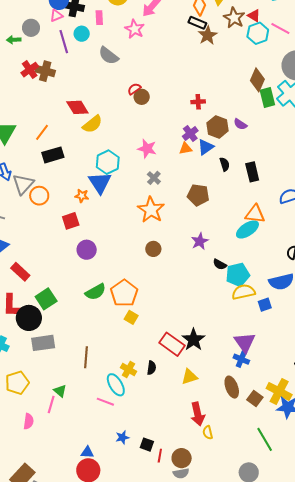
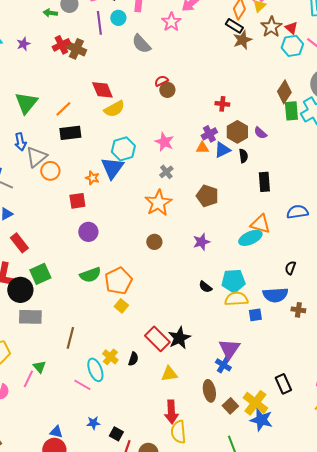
black semicircle: (225, 164) -> (243, 156), moved
black semicircle: (220, 264) -> (205, 287), moved
yellow semicircle: (208, 433) -> (178, 432), size x1.6

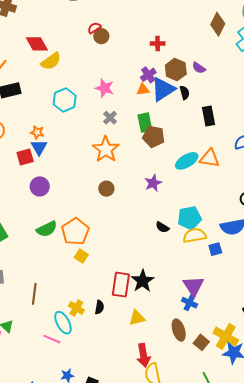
green rectangle: (291, 111) -> (145, 123), moved
blue triangle: (222, 150) -> (163, 89), size x1.5
blue triangle: (112, 168) -> (39, 147), moved, size x0.7
cyan ellipse: (250, 238) -> (187, 161), moved
red rectangle: (157, 339) -> (121, 285), turned 60

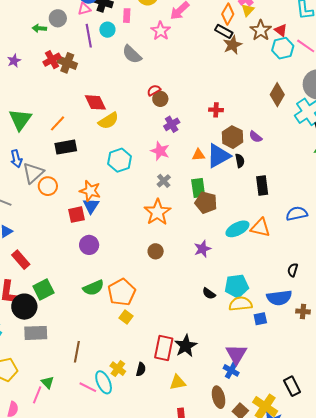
purple cross: (148, 75) -> (172, 124), moved
orange star: (37, 132) -> (90, 191), size x1.5
pink line: (52, 339) -> (88, 387), moved

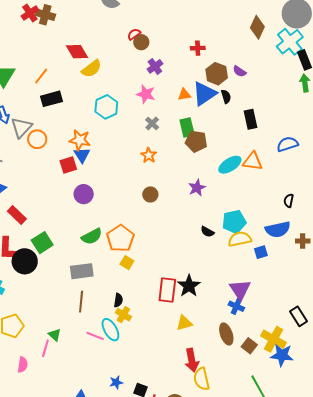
orange star: (157, 212) -> (149, 155), size x0.6
gray rectangle: (36, 333) -> (82, 271), moved
black semicircle: (141, 369) -> (118, 300), moved

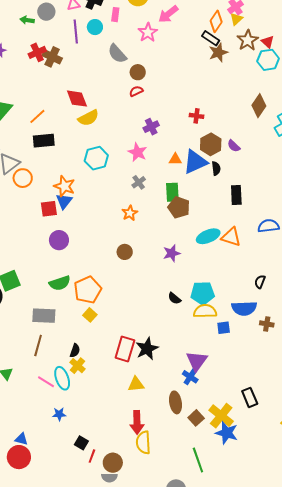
brown circle: (141, 42) -> (138, 72), moved
blue star: (116, 382) -> (59, 414), moved

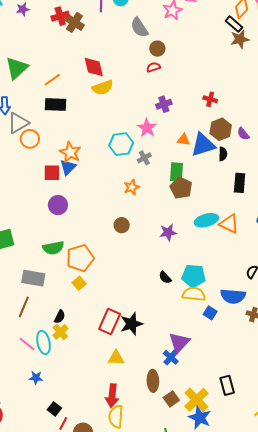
cyan hexagon: (96, 158) -> (121, 144), moved
blue square: (224, 328) -> (210, 313), turned 32

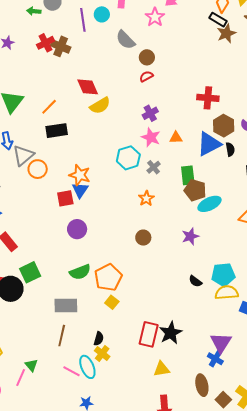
red cross: (210, 99) -> (208, 98), size x1.5
purple cross: (164, 104) -> (150, 113), moved
orange triangle: (184, 140) -> (176, 138), moved
cyan ellipse: (206, 220) -> (209, 204), moved

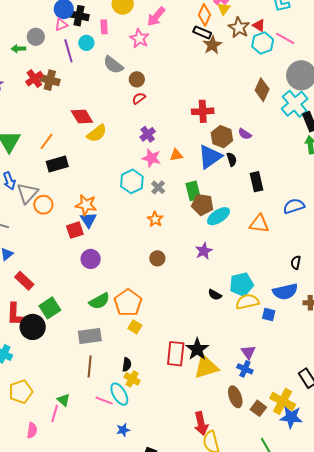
purple triangle: (221, 343) -> (248, 352), size x0.7
yellow triangle: (161, 369) -> (206, 367), moved, size x1.5

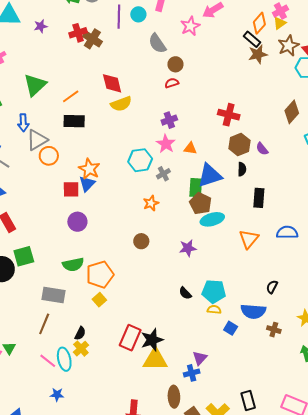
blue triangle: (210, 157) -> (210, 176), moved
orange triangle: (259, 224) -> (249, 239), turned 45
yellow semicircle: (247, 302) -> (214, 310), size x0.6
blue cross: (245, 369) -> (192, 373), turned 35

